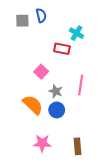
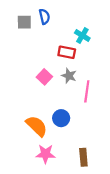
gray star: (56, 91) -> (69, 76), moved
orange semicircle: (33, 105) -> (37, 126), moved

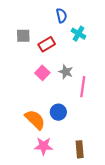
blue semicircle: (44, 17) -> (62, 16), moved
gray square: (24, 22) -> (23, 36), moved
red rectangle: (67, 52) -> (47, 44), moved, turned -42

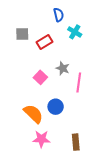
pink square: (42, 73) -> (40, 77), moved

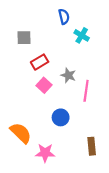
red rectangle: (44, 42) -> (40, 62), moved
orange semicircle: (33, 114) -> (21, 133), moved
brown rectangle: (76, 142) -> (92, 146), moved

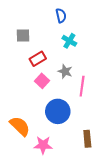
cyan cross: (82, 35) -> (69, 41), moved
blue circle: (61, 117) -> (58, 111), size x1.5

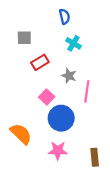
pink square: (42, 81) -> (47, 97), moved
brown rectangle: (87, 139) -> (95, 157), moved
pink star: (43, 145) -> (58, 151), moved

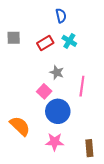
gray square: (24, 38) -> (14, 38), moved
red rectangle: (40, 62) -> (45, 43), moved
gray star: (69, 76) -> (57, 72), moved

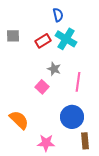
cyan cross: (69, 41) -> (66, 39), size x1.5
blue circle: (58, 111) -> (72, 117), moved
pink star: (55, 142) -> (46, 143), moved

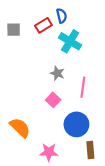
gray square: (13, 36) -> (14, 30), moved
red rectangle: (43, 41) -> (43, 25), moved
pink square: (42, 87) -> (53, 100), moved

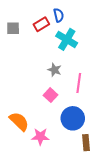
pink star: (49, 152) -> (40, 137), moved

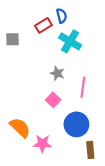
gray square: (13, 28) -> (13, 39), moved

